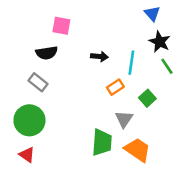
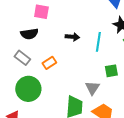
orange rectangle: (115, 87) -> (49, 63), moved
green square: (147, 98) -> (111, 71), turned 32
green circle: (29, 120) -> (28, 89), moved

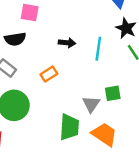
orange rectangle: (49, 63) -> (49, 74), moved
green square: (111, 71) -> (113, 93), moved

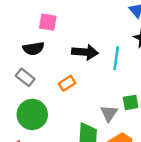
black arrow: (67, 43) -> (85, 52), size x1.5

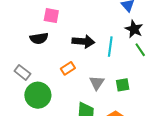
gray rectangle: (25, 77) -> (22, 72), moved
gray triangle: (109, 113) -> (97, 83), moved

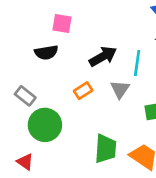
black arrow: (83, 41) -> (103, 56), turned -35
gray triangle: (97, 83) -> (120, 89), moved

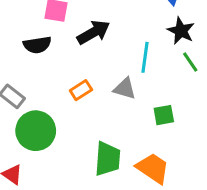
black arrow: (103, 56) -> (93, 32), moved
gray triangle: (120, 89) -> (125, 89), turned -48

